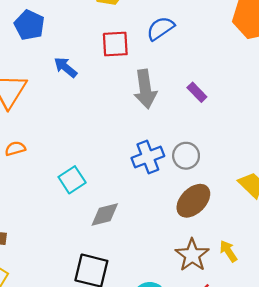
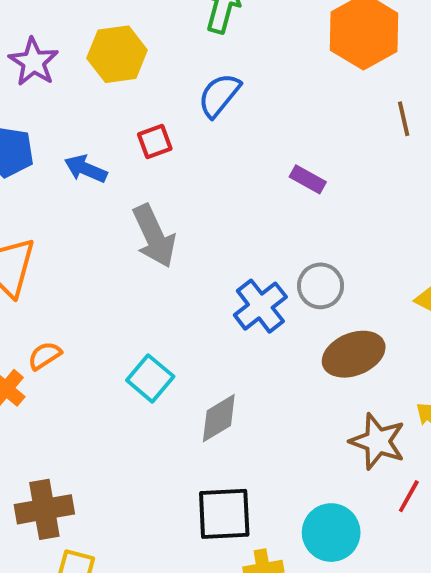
red square: (115, 44) -> (155, 142), size x0.7
blue arrow: (66, 67) -> (86, 169), moved
gray arrow: (145, 89) -> (154, 236), moved
brown ellipse: (193, 201) -> (354, 354), turned 40

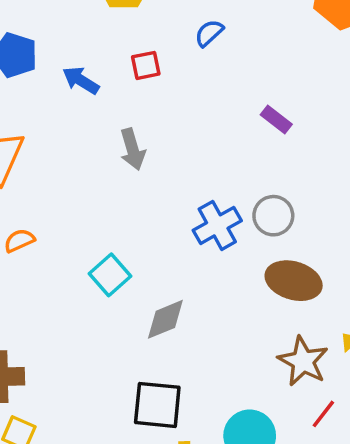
blue semicircle: (219, 95) -> (209, 33), size x0.7
gray arrow: (154, 236) -> (132, 149), size x0.7
brown ellipse: (354, 354) -> (294, 281), turned 30

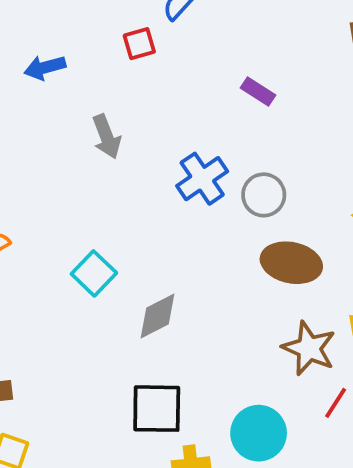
red square: (146, 65) -> (139, 44), moved
blue arrow: (81, 80) -> (45, 68), turned -42
blue cross: (217, 225) -> (202, 179), moved

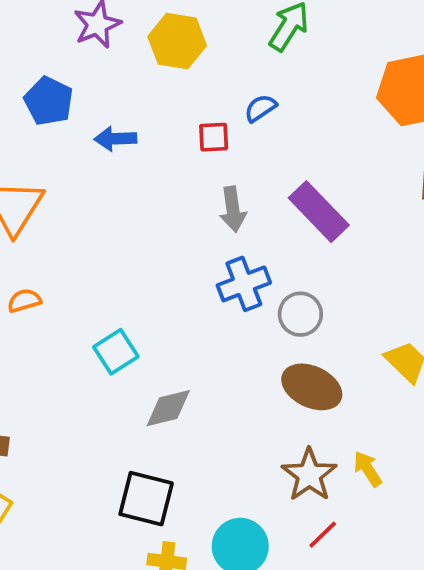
purple rectangle: (258, 92) -> (319, 212), size x1.8
gray arrow: (107, 137) -> (233, 209), moved

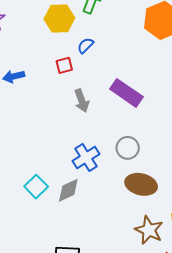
yellow hexagon: (177, 41) -> (59, 19), moved
blue cross: (244, 284) -> (86, 158), moved
gray diamond: (168, 408) -> (68, 190), moved

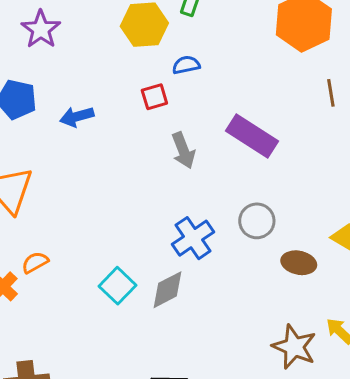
blue semicircle: (85, 45) -> (186, 65), turned 36
brown ellipse: (141, 184) -> (299, 263), moved, size x0.7

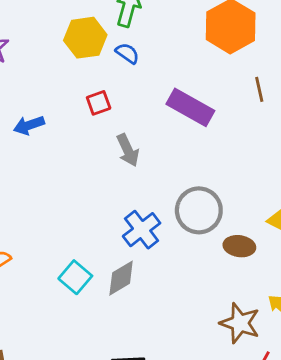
blue semicircle: (186, 65) -> (127, 53), moved, turned 50
purple rectangle: (252, 136) -> (190, 107), moved
gray circle: (257, 221) -> (199, 210), size x1.4

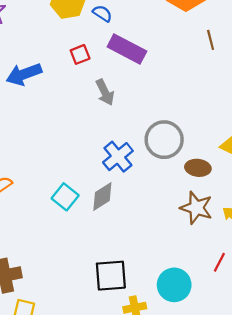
purple rectangle: (190, 107) -> (127, 49), moved
blue arrow: (29, 125) -> (24, 74), size x1.4
brown star: (240, 323) -> (196, 208), moved

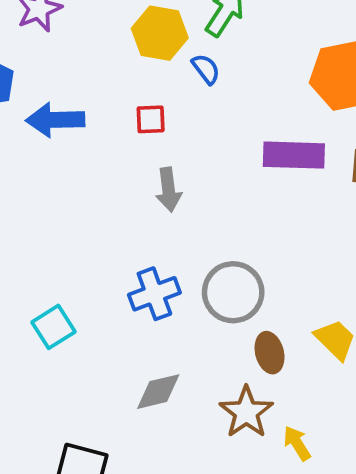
purple rectangle: (127, 49) -> (294, 155), moved, turned -45
brown ellipse: (198, 168) -> (270, 353), turned 50
gray diamond: (102, 196) -> (158, 392), moved

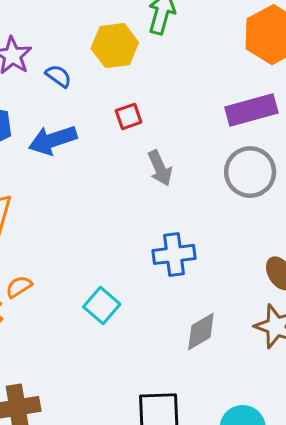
blue semicircle: (206, 69) -> (58, 76), moved
gray circle: (233, 292) -> (250, 172), moved
blue cross: (154, 294) -> (174, 254), turned 30

